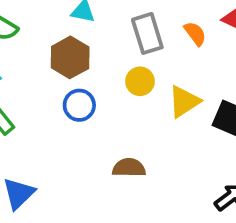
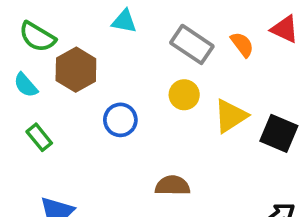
gray rectangle: (147, 33) -> (192, 44), turned -39
brown hexagon: (70, 57) -> (76, 70), moved

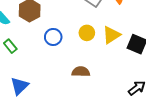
yellow circle: (184, 95) -> (87, 33), moved

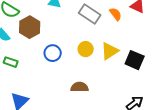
green rectangle: (10, 46) -> (11, 62), turned -32

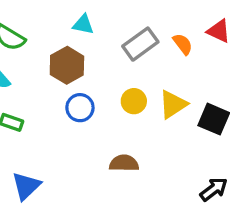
gray rectangle: (90, 14) -> (140, 44), turned -70
brown hexagon: (30, 27) -> (67, 65), moved

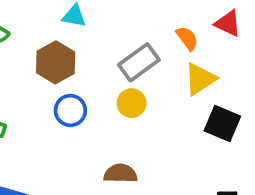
gray rectangle: (140, 44) -> (139, 62), moved
yellow triangle: (173, 104) -> (200, 79), moved

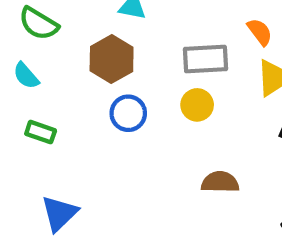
gray rectangle: (139, 62) -> (205, 59), turned 33
brown semicircle: (120, 174) -> (220, 182), moved

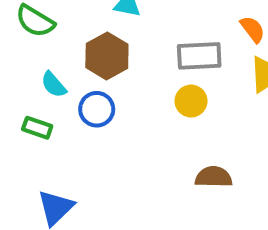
cyan semicircle: (26, 76) -> (54, 85), moved
blue circle: (128, 113) -> (97, 109), moved

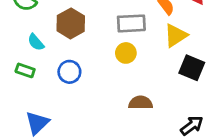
blue circle: (97, 109) -> (69, 72), moved

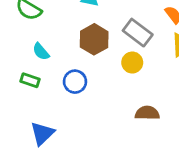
brown hexagon: (71, 23) -> (94, 39), moved
gray rectangle: (131, 23) -> (138, 33), turned 40

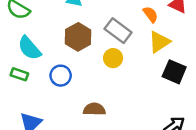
cyan semicircle: (41, 52) -> (29, 48), size x1.5
brown semicircle: (147, 113) -> (94, 109), moved

